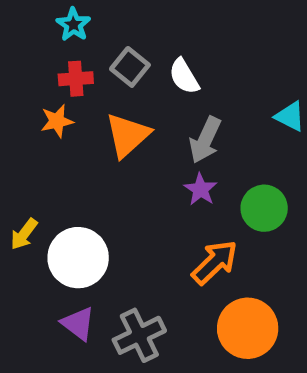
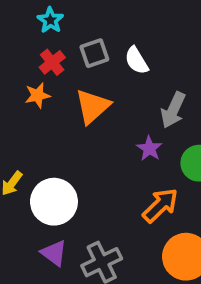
gray square: (130, 67) -> (94, 53), turned 32
red cross: (76, 79) -> (52, 62), turned -35
gray arrow: (205, 140) -> (173, 110), moved

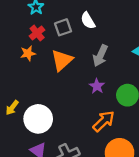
white semicircle: (136, 61) -> (88, 21), moved
gray arrow: (173, 110) -> (100, 56), moved

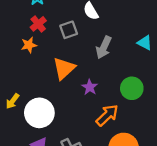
gray square: (63, 27) -> (69, 30), moved
orange triangle: (62, 60) -> (64, 68), moved
purple star: (97, 86) -> (90, 87), moved

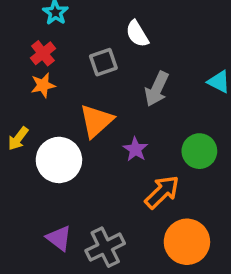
red cross: (38, 24) -> (43, 53), moved
yellow arrow: (12, 101) -> (18, 139), moved
white circle: (39, 113) -> (59, 160), moved

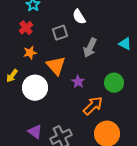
orange star: (43, 85) -> (30, 53), moved
orange triangle: (96, 121) -> (56, 66), turned -30

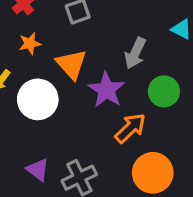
gray arrow: (90, 48) -> (135, 53), moved
purple star: (78, 82) -> (106, 90), size x1.6

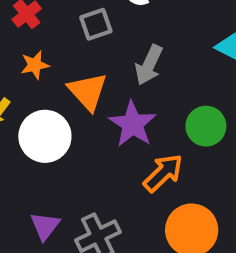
gray arrow: (135, 53) -> (149, 65), moved
purple triangle: (38, 170) -> (45, 226), turned 30

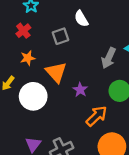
gray arrow: (149, 65) -> (109, 58), moved
purple star: (133, 124) -> (80, 90), size x0.6

